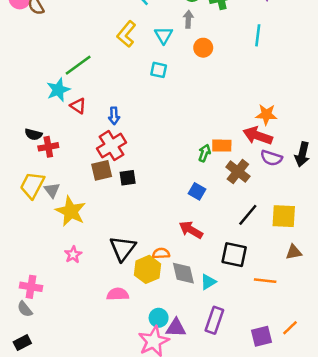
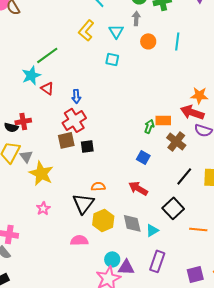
cyan line: (258, 35) -> (177, 41), moved
black semicircle: (33, 134) -> (11, 127), moved
orange semicircle: (161, 253) -> (98, 186), moved
black square: (234, 255) -> (173, 208), turned 35

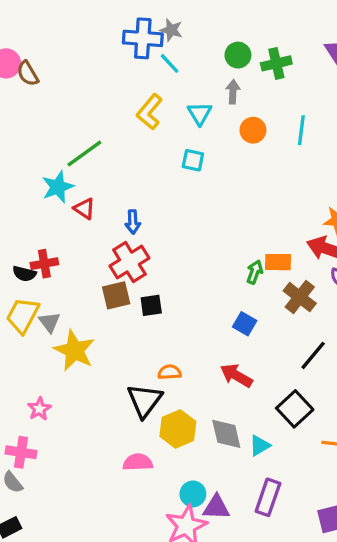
pink star: (43, 208) -> (39, 409), moved

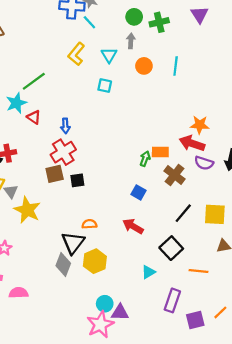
gray diamond: (226, 434) -> (63, 264), moved, turned 35
pink semicircle: (138, 462) -> (19, 293), moved
purple rectangle: (268, 497) -> (172, 300), moved

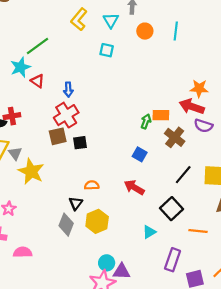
black triangle: (73, 243) -> (76, 203), size x0.6

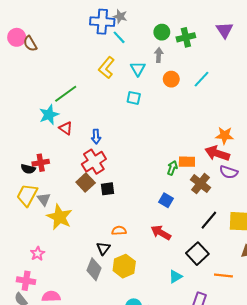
cyan line: (176, 31) -> (202, 79), turned 36
brown square: (58, 136) -> (86, 183), turned -30

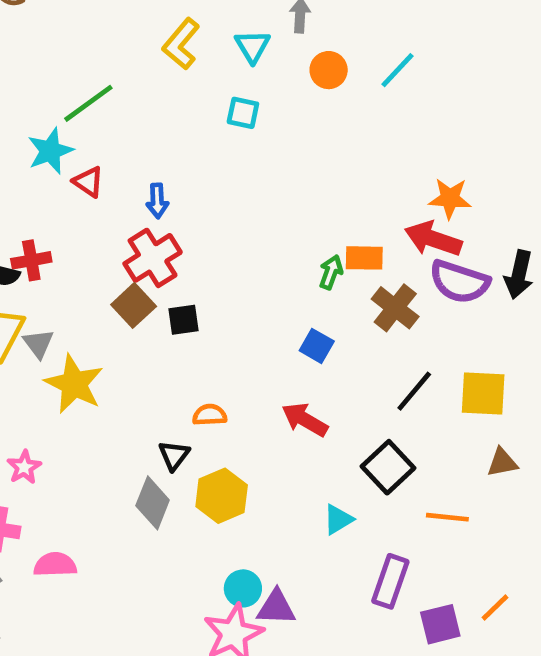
purple semicircle: (229, 172) -> (459, 282), size x1.4

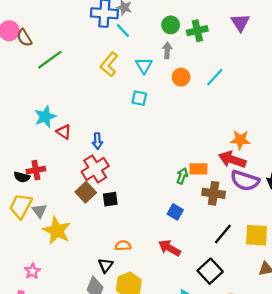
green line: (88, 103) -> (50, 60), moved
brown cross: (395, 308) -> (214, 193), turned -30

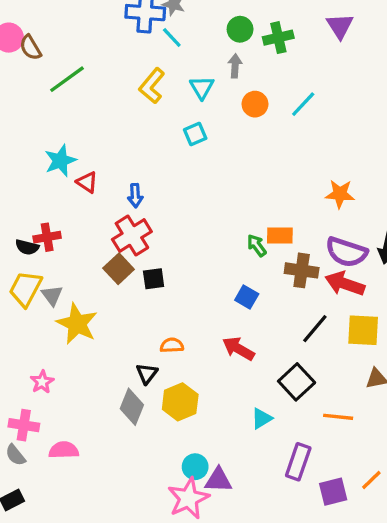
cyan square: (139, 98) -> (195, 134), turned -35
red arrow: (232, 160) -> (345, 284), moved
green arrow: (182, 176) -> (257, 245), turned -56

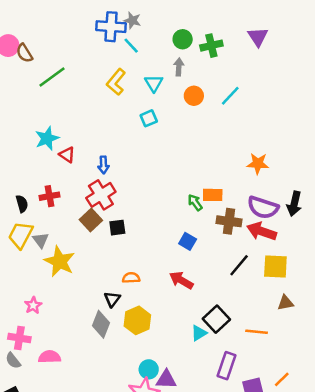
red cross: (47, 237) -> (50, 196), moved
black semicircle: (27, 247) -> (22, 204), turned -120
black square: (297, 382) -> (216, 319), moved

